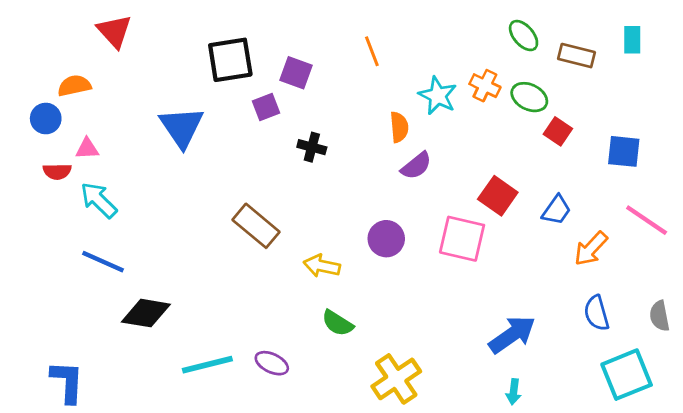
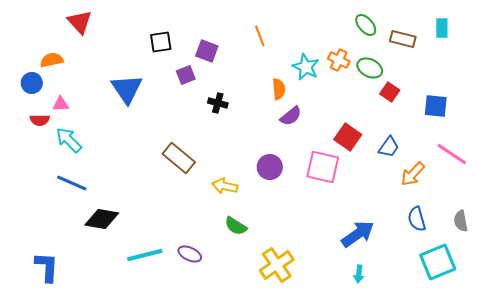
black square: (230, 60) -> (161, 42), size x0.7

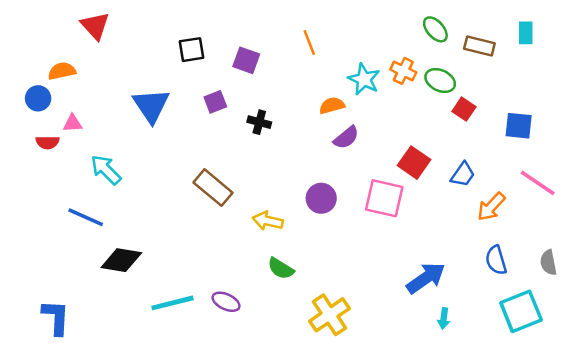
purple square: (186, 75) -> (215, 102), moved
orange semicircle: (279, 89) -> (332, 105), turned -100
cyan arrow: (69, 140) -> (106, 170), moved
cyan arrow: (359, 274) -> (444, 318), moved

